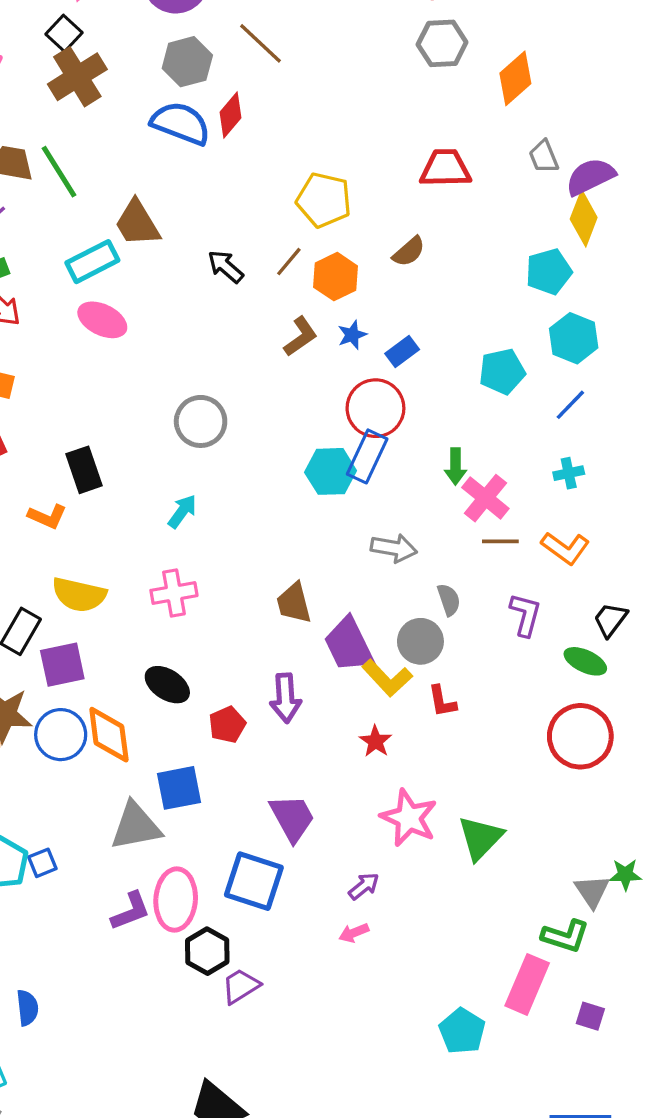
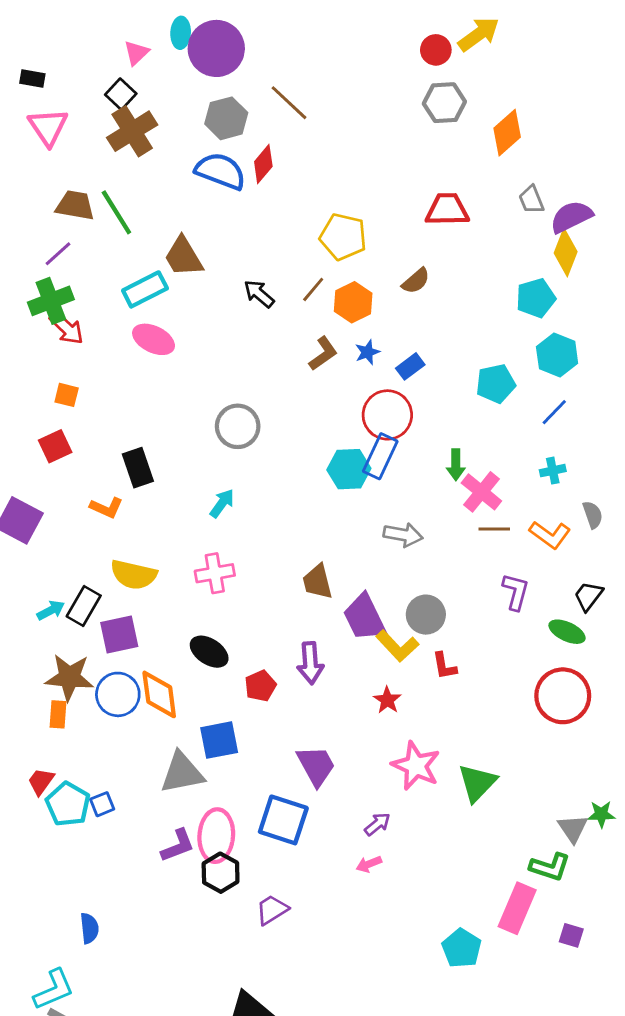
gray semicircle: (449, 600) -> (593, 515), moved
black hexagon: (207, 951) -> (221, 873), moved

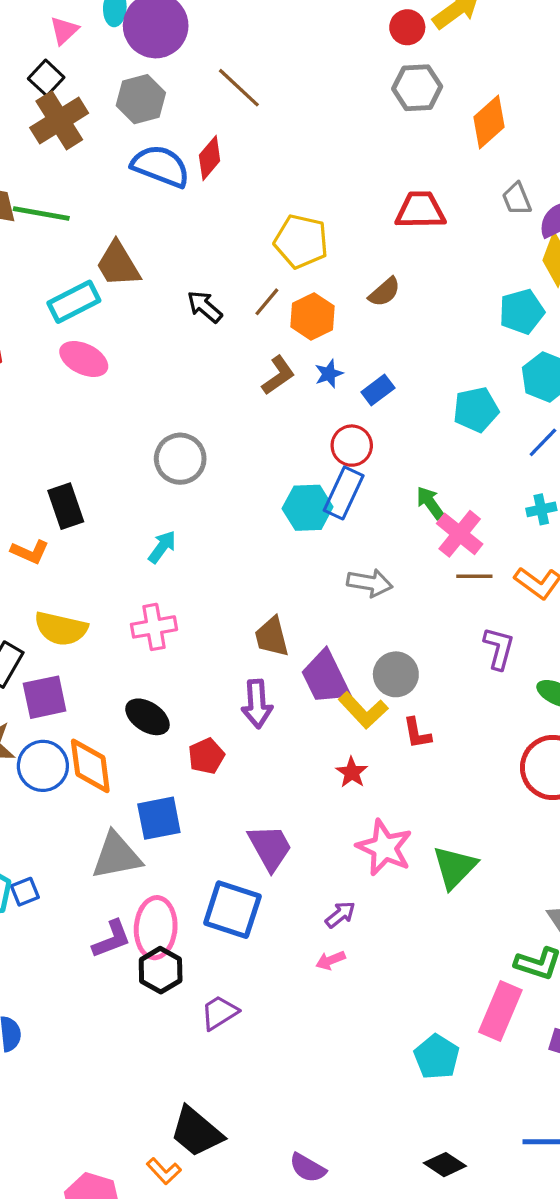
gray hexagon: (226, 118) -> (141, 99), moved
green line: (116, 212) -> (41, 214), turned -48
red circle: (387, 415) -> (352, 446), size x0.7
green arrow: (456, 465) -> (430, 503), turned 144
purple arrow: (310, 663) -> (257, 704), moved

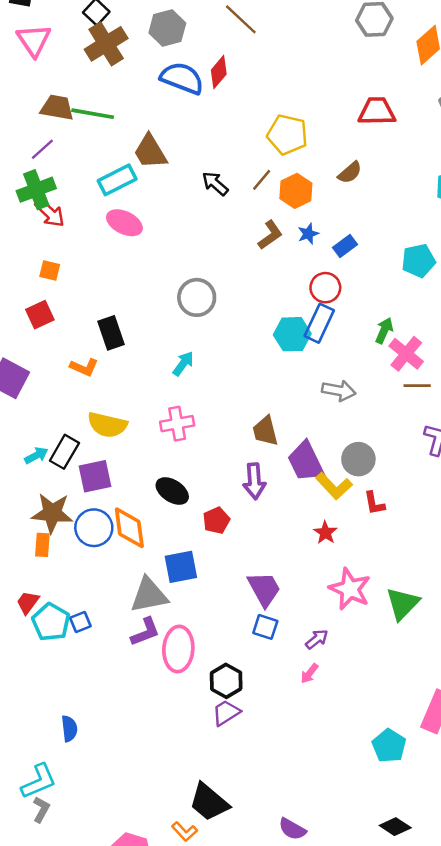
green arrow: (430, 503) -> (384, 331), turned 60
blue square: (232, 910) -> (265, 627), moved, size x0.6
purple L-shape: (112, 939) -> (145, 632), moved
pink arrow: (330, 960) -> (309, 673), turned -30
black hexagon: (161, 970) -> (226, 681), moved

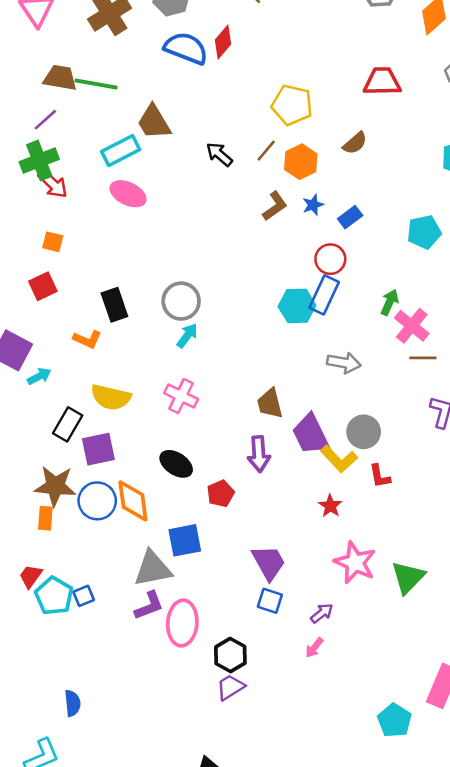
gray circle: (197, 297) -> (181, 301), moved
pink cross: (177, 424) -> (181, 396), turned 36
cyan arrow: (36, 455) -> (39, 376), moved

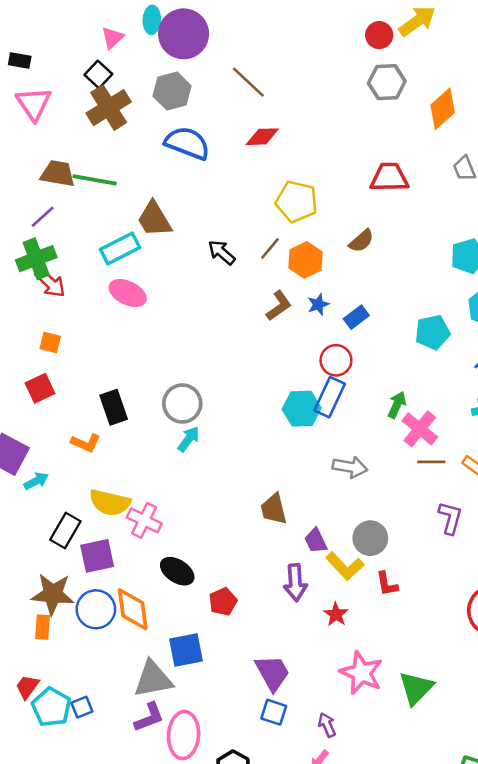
red diamond: (223, 42) -> (262, 137), moved, turned 48
pink cross: (181, 396) -> (144, 520), moved
purple trapezoid: (311, 434) -> (316, 541), size x0.6
purple arrow: (259, 454) -> (295, 583), moved
purple arrow: (322, 613) -> (327, 725), turned -75

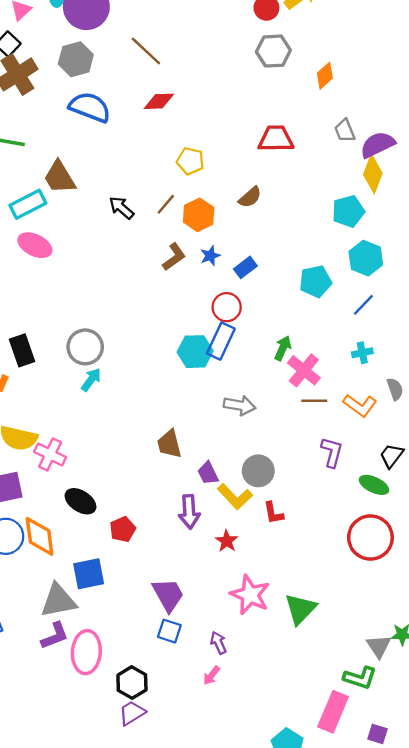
orange diamond: (443, 109) -> (325, 76), size x0.7
yellow pentagon: (297, 202) -> (190, 161), size x0.7

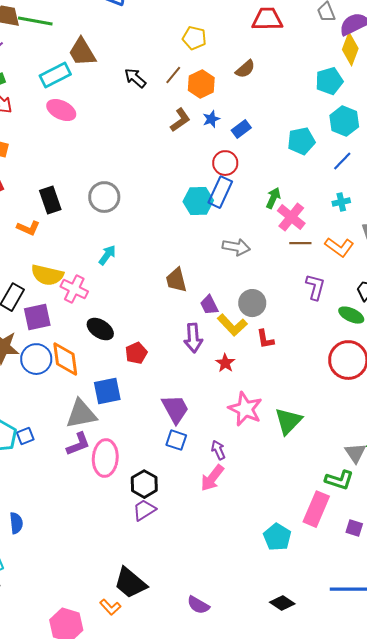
cyan arrow: (91, 380) -> (107, 255), moved
pink arrow: (211, 675) -> (212, 478), size x1.6

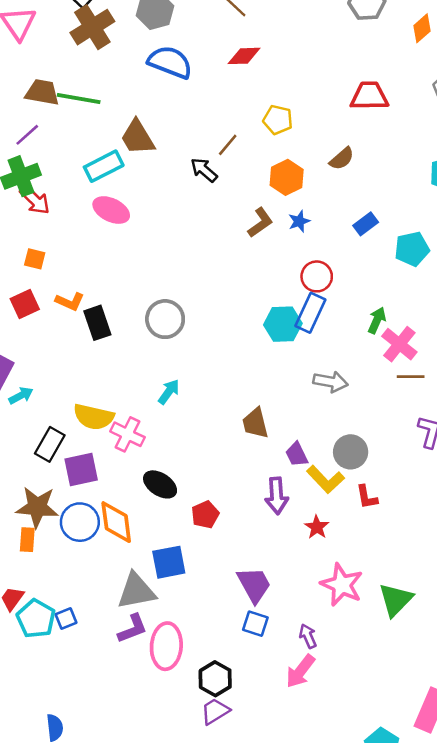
brown line: (173, 75) -> (228, 145), moved
blue rectangle: (241, 129) -> (366, 224), moved
orange L-shape: (28, 228) -> (70, 302), moved

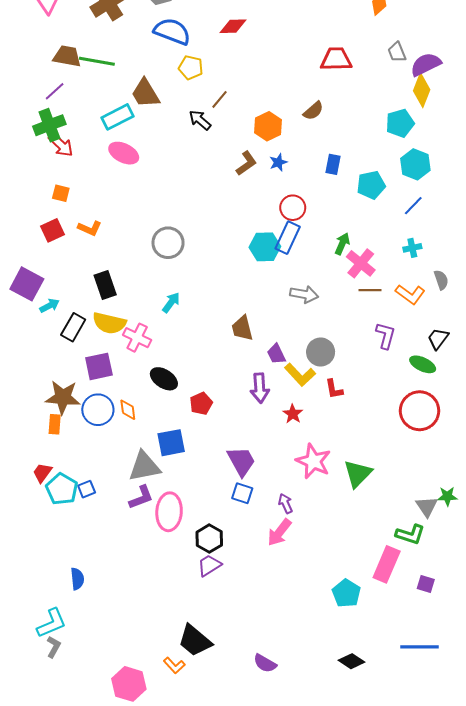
yellow pentagon: (278, 120) -> (191, 67), moved
blue rectangle: (366, 224) -> (333, 164), turned -42
black rectangle: (97, 323) -> (105, 285), moved
black rectangle: (50, 444) -> (73, 327), moved
orange diamond: (116, 522) -> (128, 410), size x0.6

